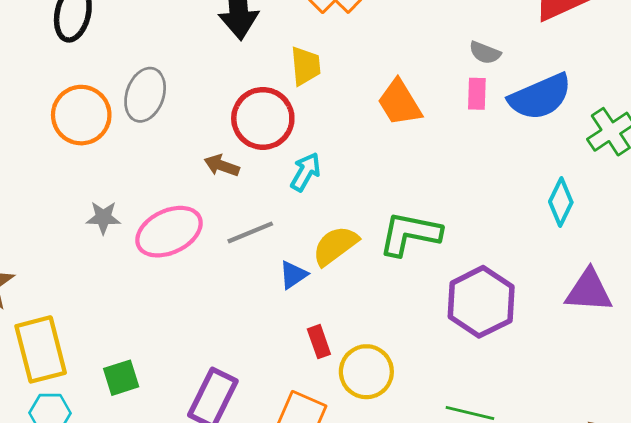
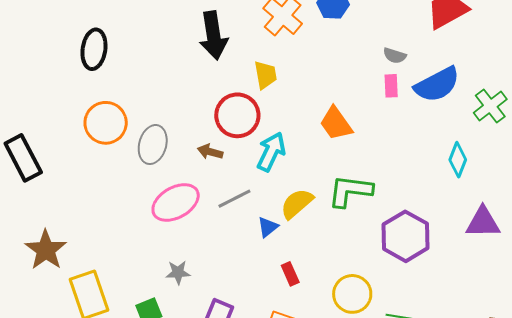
gray ellipse: (145, 95) -> (153, 145), moved
orange trapezoid: (400, 103) -> (336, 124), moved
cyan arrow: (306, 172) -> (271, 152), size x1.4
gray star: (103, 218) -> (178, 272), moved
yellow circle: (366, 372) -> (352, 294), moved

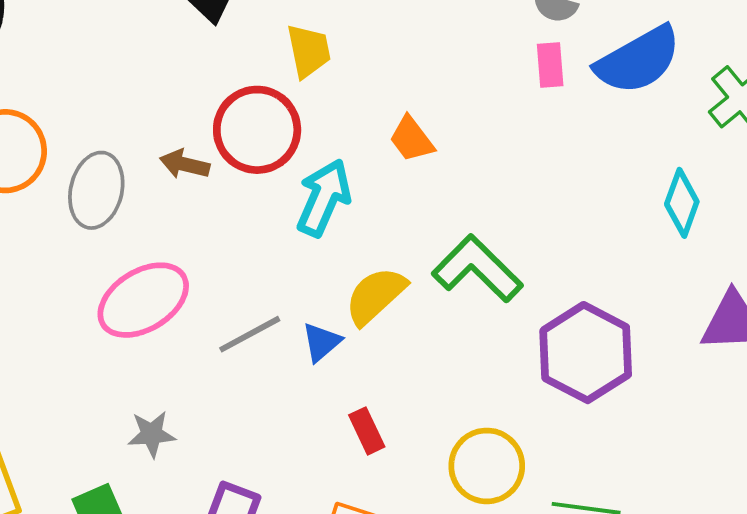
orange trapezoid: (336, 124) -> (412, 139), moved, size x0.7
brown arrow: (210, 152) -> (185, 164), moved
green L-shape: (350, 191) -> (477, 269), turned 39
gray line: (234, 199) -> (250, 334), moved

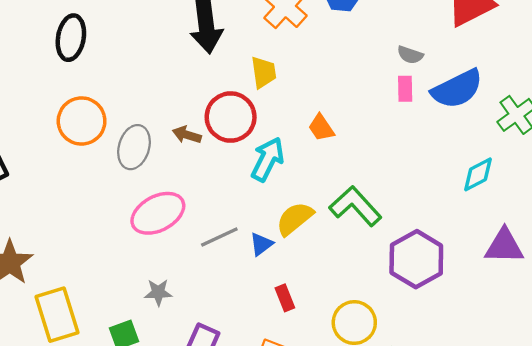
cyan diamond: (682, 203) -> (478, 174), turned 39

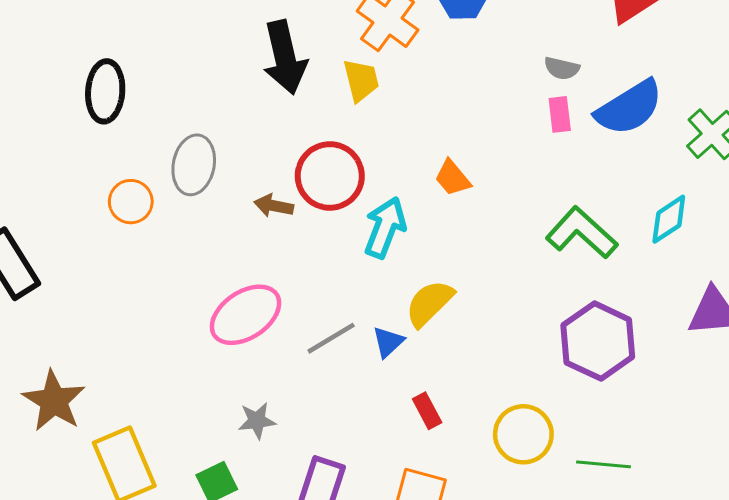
yellow trapezoid: (264, 72) -> (361, 80), moved
orange circle: (82, 121) -> (131, 202), size x0.7
gray ellipse: (134, 147) -> (194, 165), moved
green L-shape: (355, 206) -> (582, 233), moved

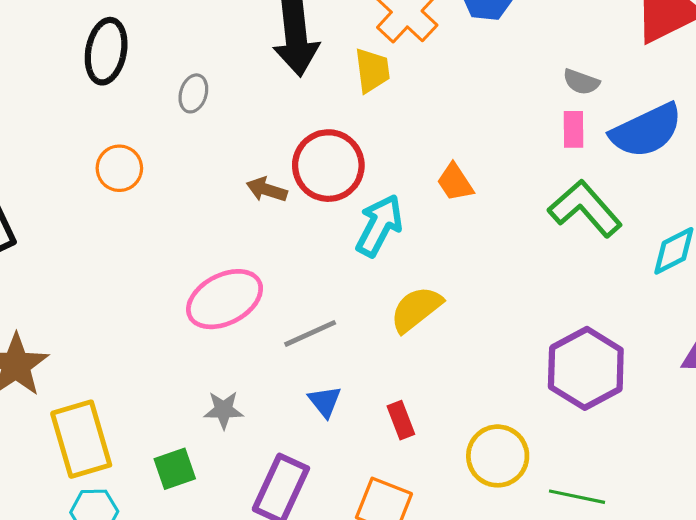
gray ellipse: (194, 165) -> (193, 93), moved, size x0.6
green L-shape: (582, 233) -> (585, 209), moved
blue triangle: (388, 342) -> (325, 401), moved, turned -32

